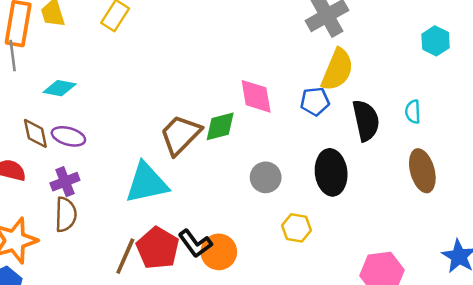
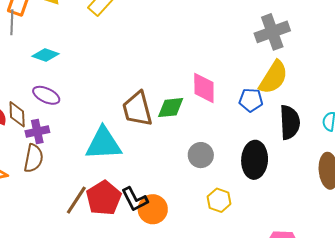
brown diamond: (35, 133) -> (17, 114), moved
brown trapezoid: (180, 135) -> (137, 109), turned -69

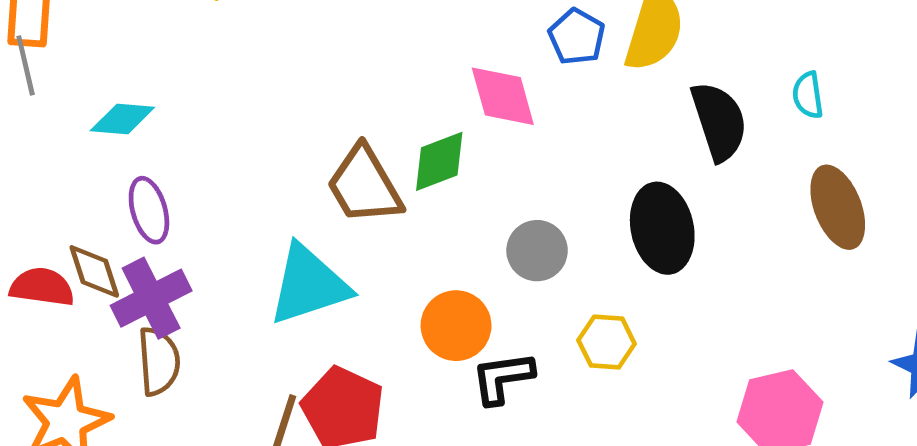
purple ellipse: (46, 95) -> (149, 210), turned 64
blue pentagon: (251, 100) -> (577, 37), moved, turned -30
purple cross: (37, 132) -> (151, 298), size x1.4
black L-shape: (135, 199) -> (503, 378), moved, turned 124
orange circle: (153, 209) -> (456, 326), moved

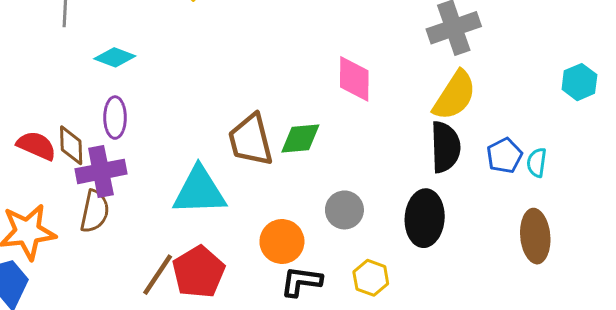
blue pentagon: (577, 37) -> (504, 156), moved
pink diamond: (503, 96) -> (354, 79), moved
black semicircle: (719, 121) -> (445, 147), moved

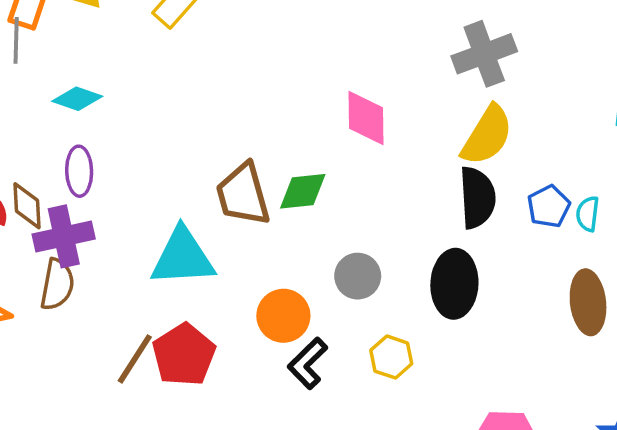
black L-shape: (301, 281) -> (308, 363), turned -51

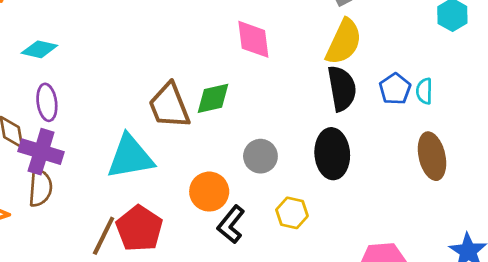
purple cross: (64, 236) -> (41, 152), turned 36

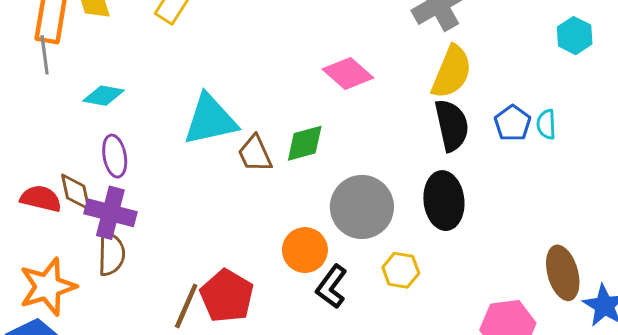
pink diamond: (253, 39) -> (348, 73), turned -39
brown trapezoid: (169, 106) -> (255, 154), size x0.7
gray circle: (260, 156) -> (362, 207), size x1.6
brown ellipse: (432, 156) -> (563, 273), moved
cyan triangle: (130, 157) -> (210, 120), moved

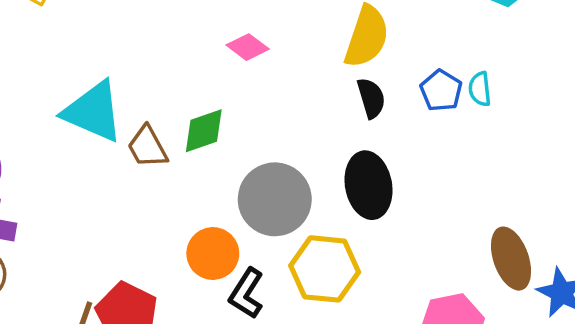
pink diamond: (348, 73) -> (248, 47), size x0.7
cyan triangle: (210, 120) -> (93, 112), turned 40
black semicircle: (452, 125) -> (371, 98), size x0.7
yellow hexagon: (401, 270) -> (325, 269), size x1.6

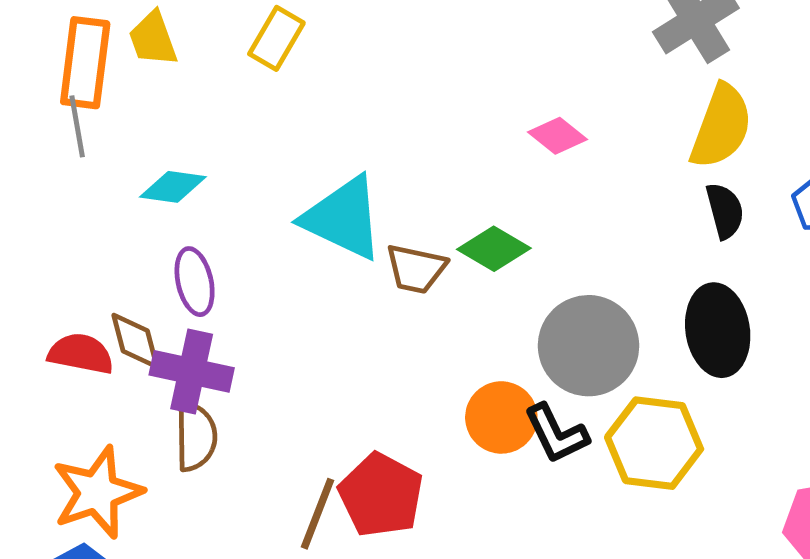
green diamond: (204, 131) -> (494, 249), turned 48
brown trapezoid: (147, 147) -> (416, 269), turned -51
black L-shape: (246, 293) -> (556, 434), moved, turned -60

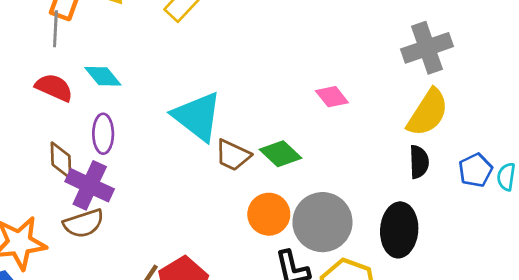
cyan diamond: (173, 187) -> (103, 76), turned 30
red semicircle: (81, 354) -> (54, 88), moved
orange circle: (501, 417) -> (269, 214), moved
brown semicircle: (196, 436) -> (84, 223), turned 60

